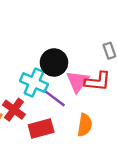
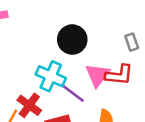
black circle: (54, 62) -> (72, 40), moved

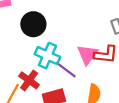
black circle: (72, 40) -> (33, 24), moved

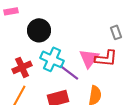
red cross: (29, 80) -> (22, 67), moved, turned 30

